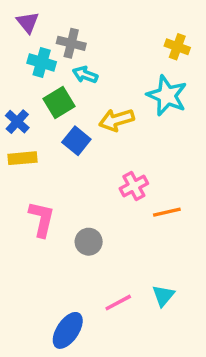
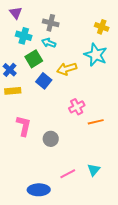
gray cross: (71, 43) -> (51, 23), moved
blue ellipse: (68, 330) -> (39, 190), turned 55

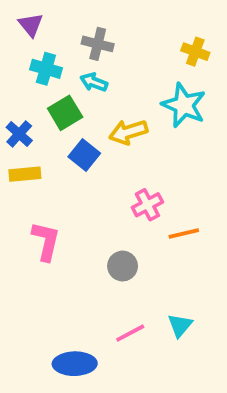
gray circle: (51, 139) -> (123, 266), moved

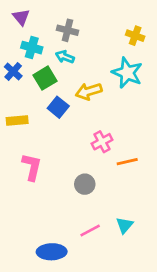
blue cross: (19, 134) -> (13, 71), moved

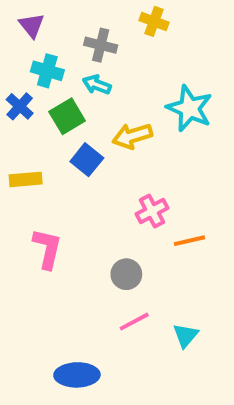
yellow cross: (135, 36) -> (154, 21), moved
pink line: (90, 231) -> (134, 322), moved

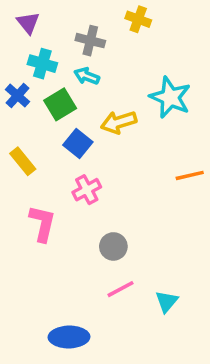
yellow rectangle: (26, 179) -> (23, 161), turned 56
pink cross: (152, 211) -> (87, 190), moved
orange line: (190, 241) -> (190, 175), moved

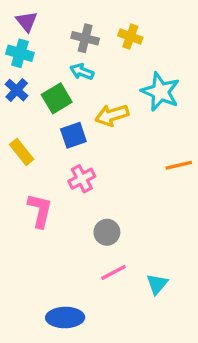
yellow cross: (138, 19) -> (130, 37), moved
cyan cross: (42, 64) -> (20, 53), moved
blue square: (78, 143) -> (73, 135), turned 32

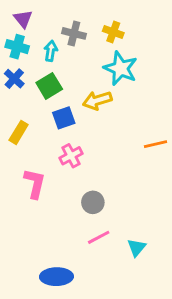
cyan arrow: (82, 72) -> (51, 51), moved, turned 78
cyan star: (160, 92) -> (121, 68), moved
yellow rectangle: (22, 152) -> (19, 132), turned 70

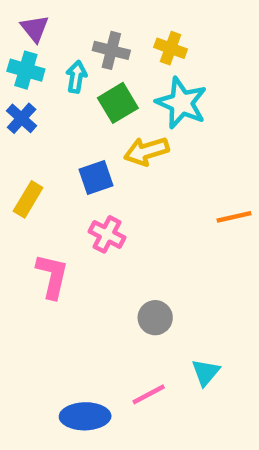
green square: (49, 86) -> (118, 103), moved
pink cross: (71, 156) -> (107, 234), turned -35
gray circle: (93, 202) -> (155, 318), moved
pink line: (99, 237) -> (149, 394), moved

